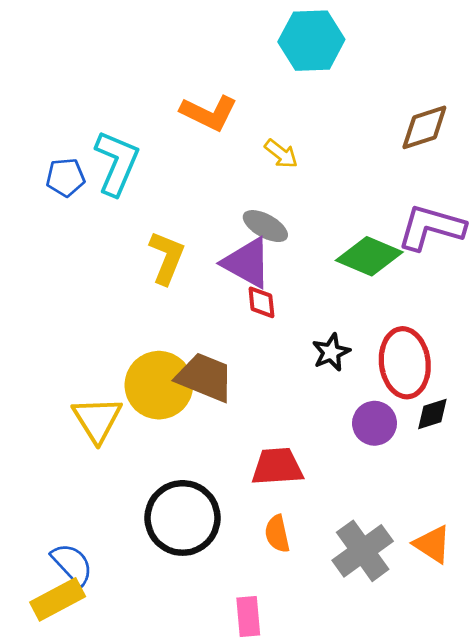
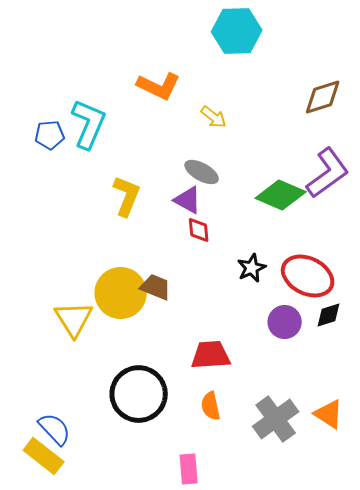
purple L-shape: (431, 227) -> (328, 173), turned 128
purple triangle: (247, 263) -> (188, 200), size x0.7
red ellipse: (405, 363) -> (308, 276), turned -57
brown trapezoid: (205, 377) -> (156, 287), size x0.7
yellow rectangle: (58, 599) -> (44, 456), turned 66

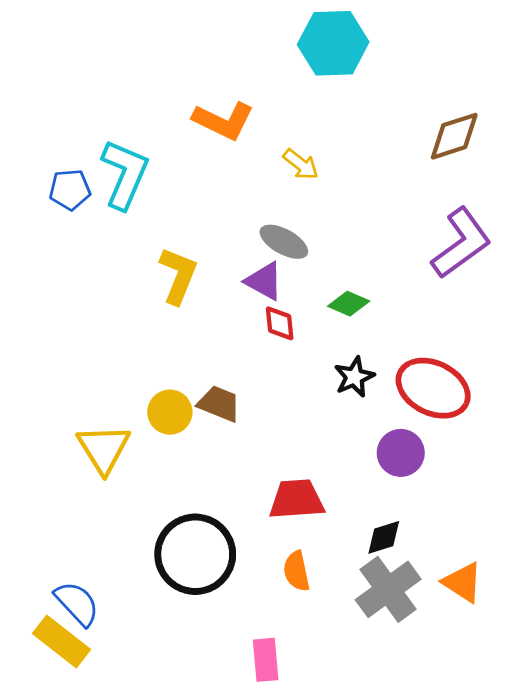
green diamond: (281, 195) -> (349, 304), moved, size x0.6
yellow circle: (121, 293) -> (170, 412), size x0.6
black diamond: (329, 315) -> (384, 537), moved

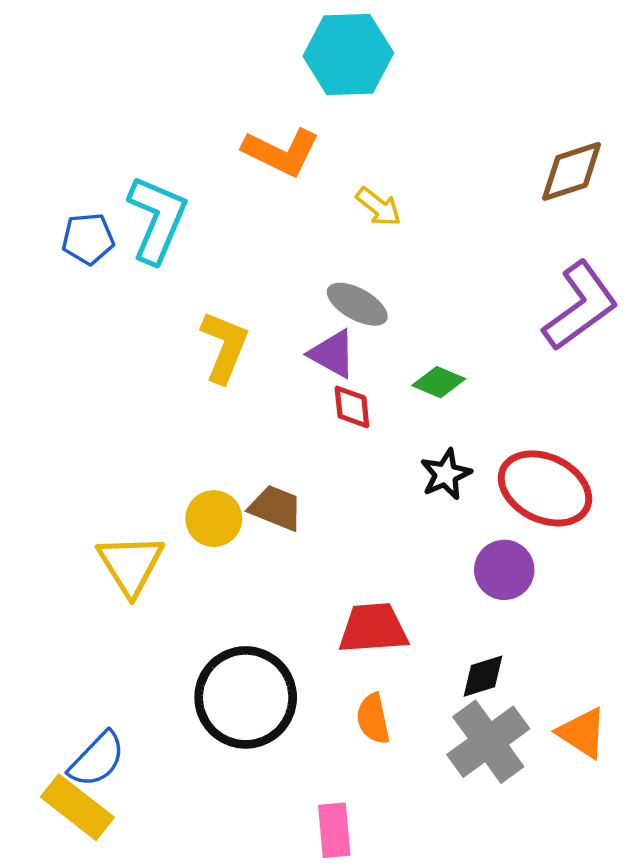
cyan hexagon: (333, 43) -> (348, 54), moved
blue semicircle: (77, 604) -> (97, 759), turned 87

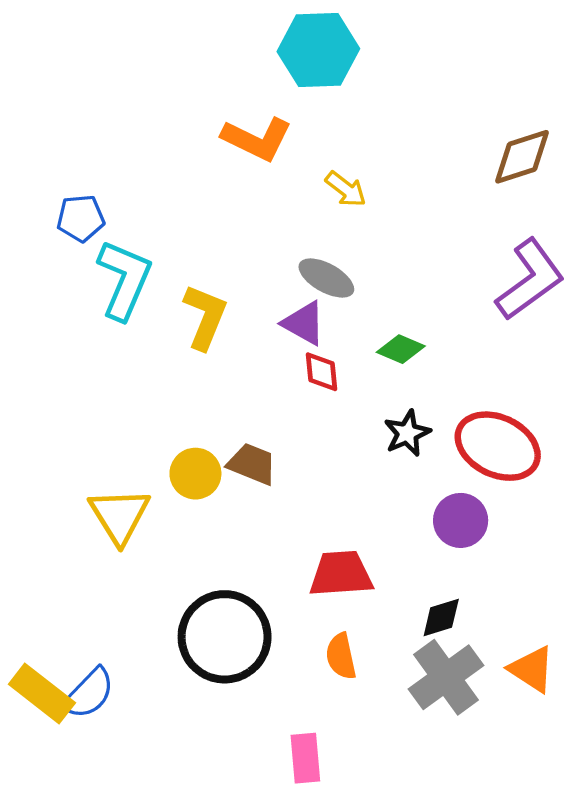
cyan L-shape: (157, 219) -> (124, 280), moved
yellow rectangle: (77, 807) -> (42, 693), moved

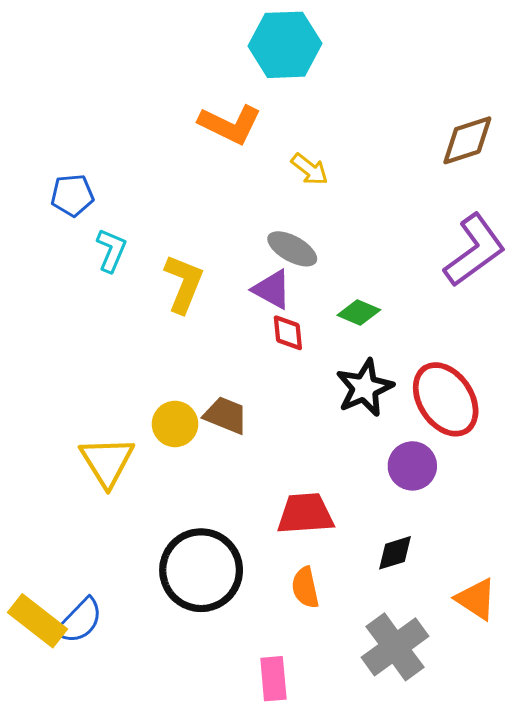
cyan L-shape: (124, 280) -> (111, 250), size x0.6
black star: (407, 433) -> (365, 388), size x1.4
red ellipse: (498, 446) -> (446, 399), turned 30
gray cross: (446, 677) -> (395, 647), moved

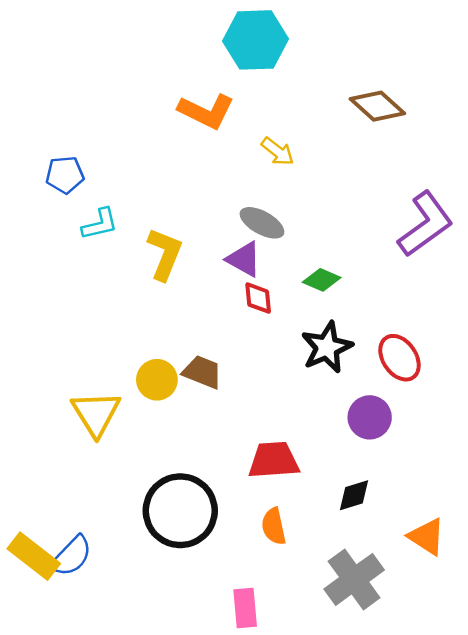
brown diamond: (467, 140) -> (377, 106), moved, turned 60
cyan L-shape: (111, 250) -> (100, 224), turned 54
red ellipse: (446, 399) -> (399, 358), size x0.7

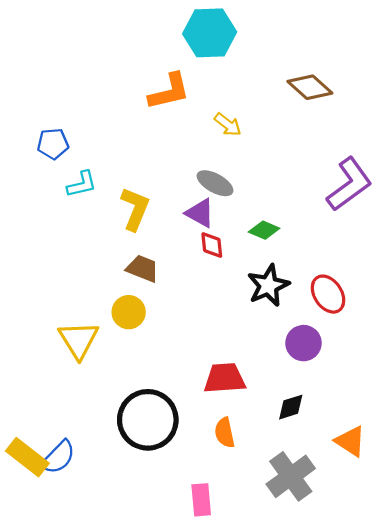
orange L-shape: (206, 111) -> (169, 91), turned -39
brown trapezoid: (202, 372) -> (143, 268), moved

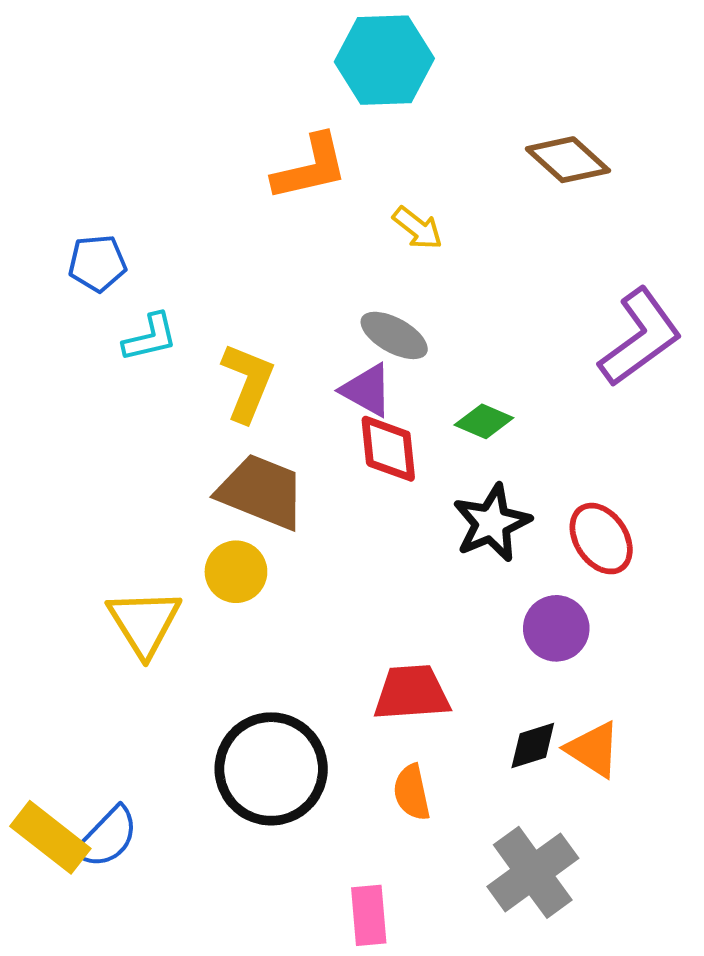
red diamond: (212, 245) -> (388, 449), size x1.4
brown trapezoid: (143, 268) -> (261, 492), size x1.5
orange triangle: (350, 441) -> (593, 749), moved

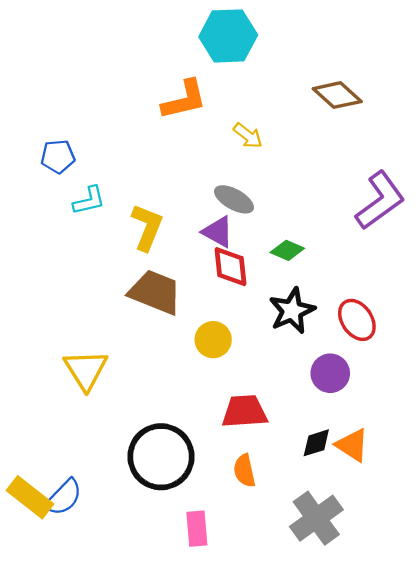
yellow circle: (236, 572) -> (213, 340), moved
pink rectangle: (369, 915) -> (197, 529), moved

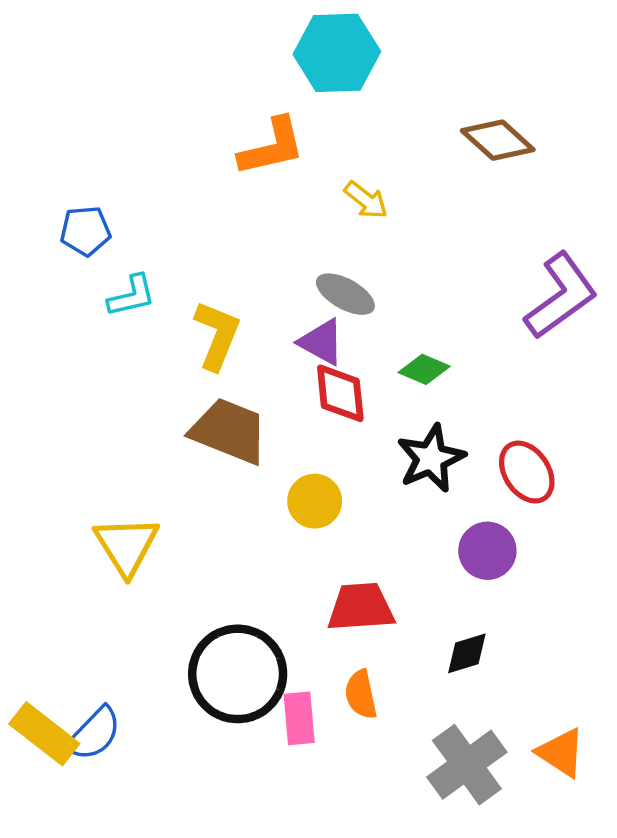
orange triangle: (352, 445) -> (561, 753), moved
pink rectangle: (197, 529) -> (299, 718), moved

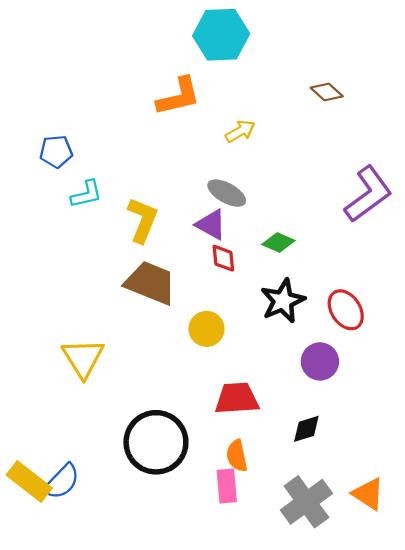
brown diamond: (498, 140) -> (327, 92), size x0.7
yellow arrow: (366, 200) -> (240, 131), turned -68
red diamond: (340, 393) -> (223, 258), size x0.7
pink rectangle: (299, 718) -> (227, 486), moved

